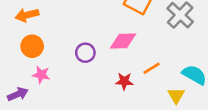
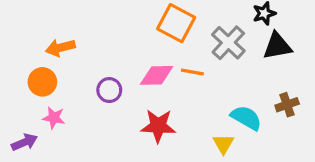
orange arrow: (27, 15) -> (60, 48), moved
orange line: (152, 68) -> (192, 72), moved, turned 42
red star: (124, 81) -> (158, 126), size x1.5

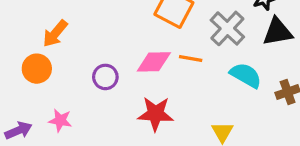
orange arrow: (60, 48) -> (55, 33), turned -36
pink star: (54, 118) -> (60, 120), moved
cyan semicircle: (246, 118) -> (246, 75), moved

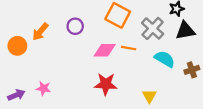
orange circle: (37, 69) -> (17, 46), moved
purple circle: (105, 77) -> (75, 26), moved

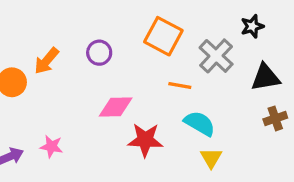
black triangle: (185, 31) -> (265, 77), moved
pink diamond: (105, 50) -> (116, 107), moved
cyan semicircle: (165, 59) -> (200, 123), moved

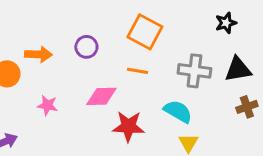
gray cross: (216, 56) -> (194, 71), moved, turned -36
orange arrow: (47, 61) -> (38, 54), turned -128
orange line: (180, 86) -> (137, 71), moved
pink star: (51, 146) -> (47, 105), moved

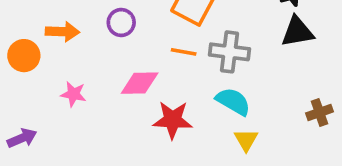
black triangle: (238, 69) -> (297, 32), moved
gray cross: (194, 71) -> (229, 52), moved
brown cross: (247, 107) -> (319, 112), moved

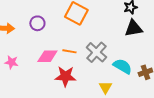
orange line: (184, 52) -> (69, 51), moved
gray cross: (229, 52) -> (96, 52), moved, turned 35
cyan semicircle: (233, 101) -> (122, 66), moved

